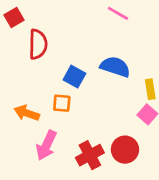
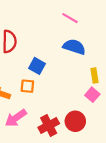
blue semicircle: (115, 67) -> (74, 47), moved
pink arrow: (46, 145) -> (16, 118), turned 30

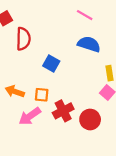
orange square: (27, 86) -> (42, 95), moved
red cross: (49, 126) -> (63, 111), moved

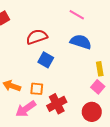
red semicircle: (23, 39) -> (37, 37), moved, turned -110
red circle: (90, 119) -> (92, 112), moved

